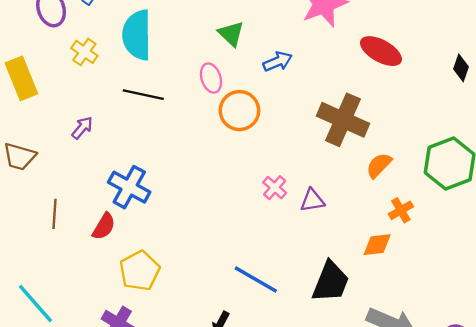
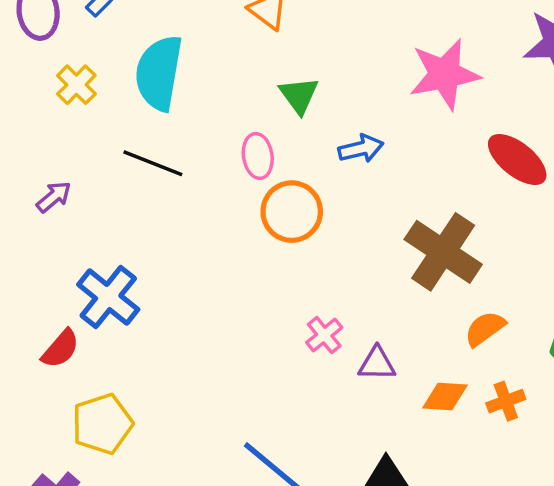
orange diamond: (377, 245) -> (445, 397), moved

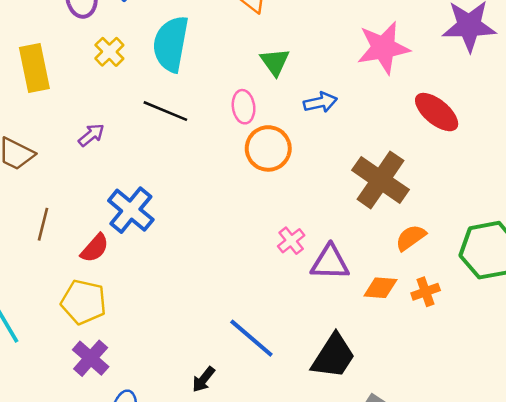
purple triangle: (377, 364) -> (330, 263), size x1.4
yellow pentagon: (102, 424) -> (84, 302), moved, turned 30

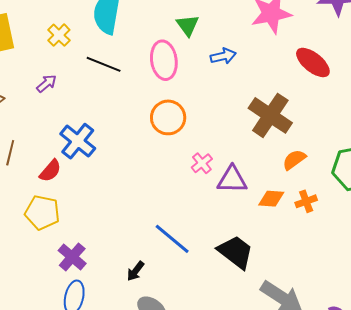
yellow cross: (109, 52) -> (59, 35), moved
pink ellipse: (244, 107) -> (164, 60), size x1.5
orange circle: (268, 148) -> (168, 117), moved
black trapezoid: (333, 356) -> (236, 252), turned -84
purple cross: (91, 358) -> (72, 257), moved

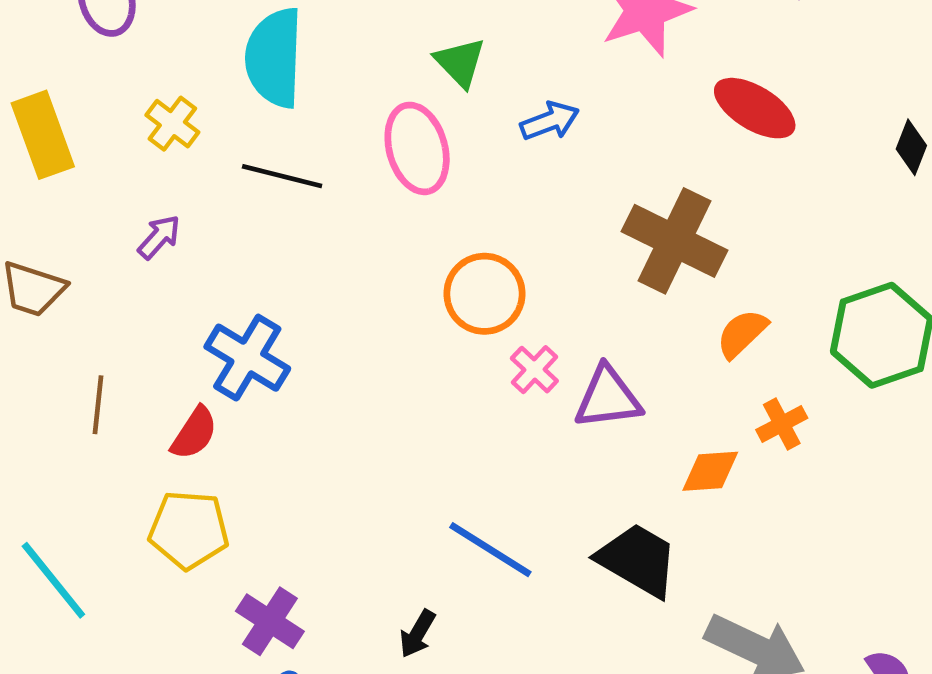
orange circle: (168, 117) -> (484, 294), moved
orange diamond: (271, 199) -> (710, 471), moved

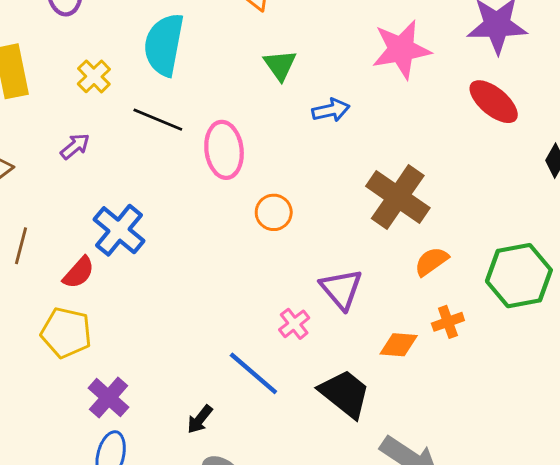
red ellipse: (755, 108) -> (494, 102), moved
pink ellipse: (417, 148) -> (224, 150), moved
orange circle: (484, 294) -> (274, 212), size x0.7
pink cross: (534, 370) -> (294, 324), moved
purple triangle: (608, 398) -> (341, 289), turned 48

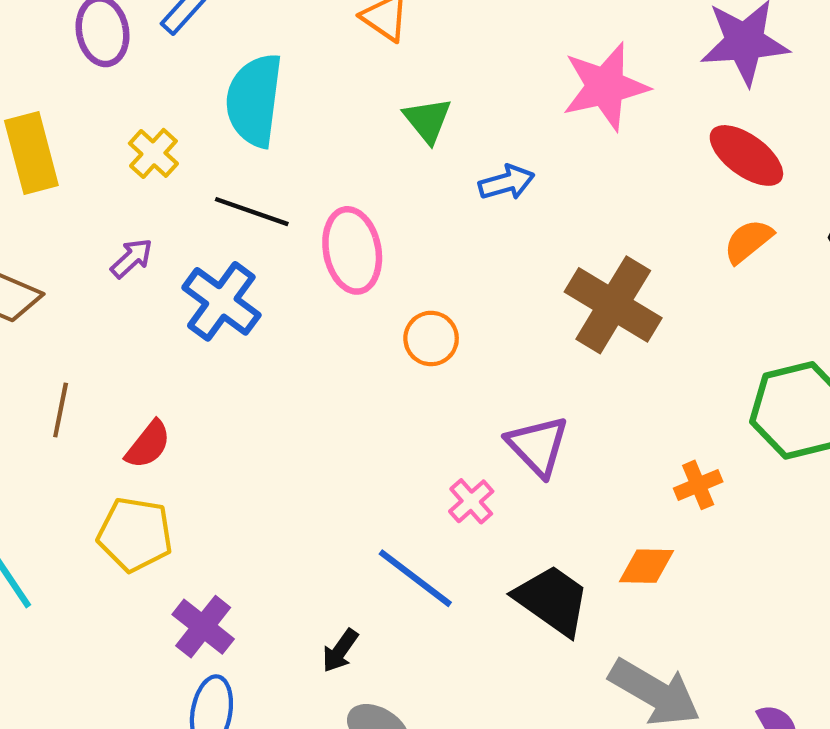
blue cross: (119, 230) -> (221, 301), moved
orange semicircle: (431, 261) -> (748, 241), moved
orange diamond: (399, 345) -> (646, 566), moved

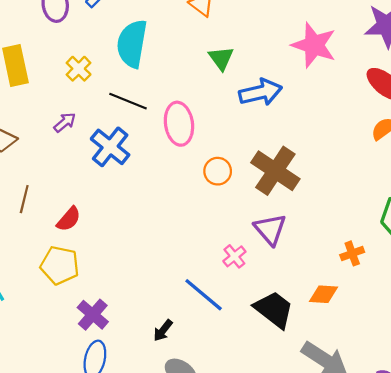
pink star: (605, 86) -> (314, 45), turned 30
blue arrow: (507, 182) -> (260, 92), size x1.5
brown cross: (613, 305) -> (275, 171), moved

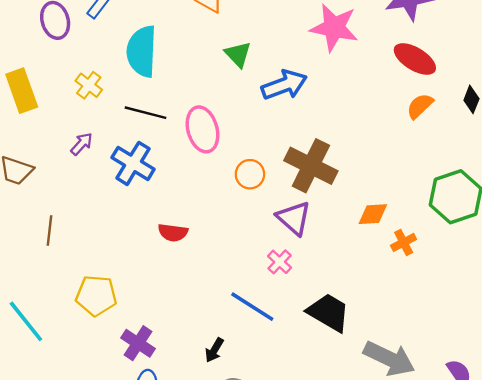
red semicircle: (69, 219) -> (173, 233), moved, turned 64
purple triangle: (270, 229) -> (294, 218), moved
orange diamond: (324, 294) -> (373, 214), moved

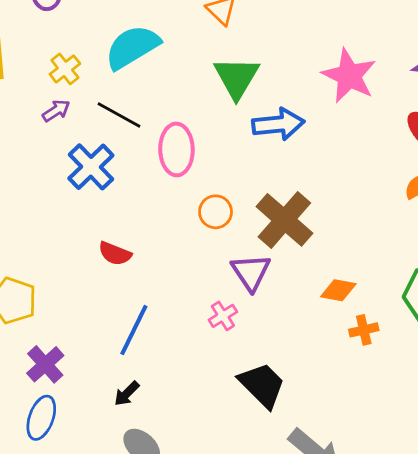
cyan semicircle: (142, 51) -> (132, 47), turned 42
green triangle: (238, 54) -> (237, 78), size x1.5
purple arrow: (82, 144) -> (56, 111), moved
blue line: (252, 307) -> (134, 330), moved, turned 69

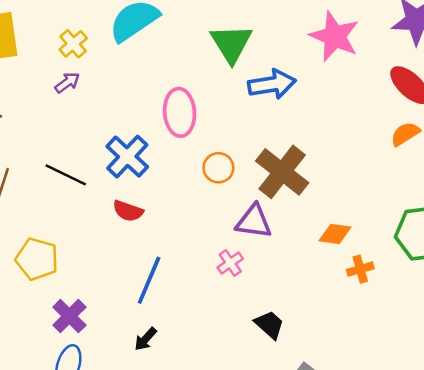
black line: (119, 115) -> (66, 175), moved
blue cross: (91, 167) -> (127, 157), moved
purple triangle: (251, 272) -> (254, 221), turned -45
black trapezoid: (262, 385) -> (270, 325), size x0.7

